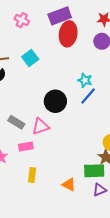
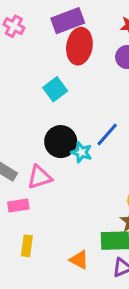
cyan square: (30, 58) -> (55, 89), moved
cyan star: (85, 80) -> (82, 152), moved

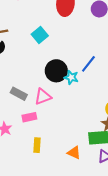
cyan square: (55, 89) -> (40, 35), moved

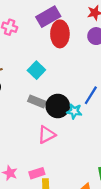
gray rectangle: (19, 94) -> (37, 101), moved
pink rectangle: (29, 117) -> (37, 173), moved

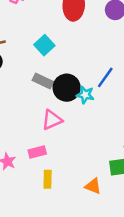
pink rectangle: (37, 173) -> (37, 152), moved

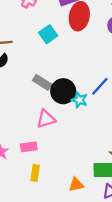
cyan square: (44, 45) -> (48, 34), moved
orange triangle: (93, 186) -> (76, 185), turned -42

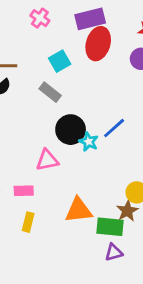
gray rectangle: (42, 82) -> (50, 92), moved
orange triangle: (76, 185) -> (79, 210), moved, size x1.5

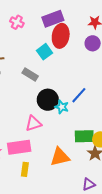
cyan square: (60, 61) -> (44, 52), moved
pink rectangle: (24, 191) -> (19, 147), size x1.6
green rectangle: (110, 227) -> (84, 136), moved

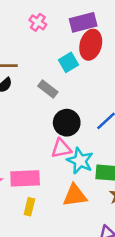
cyan star: (62, 107) -> (80, 161), moved, size x1.5
pink triangle: (33, 123) -> (61, 149), moved

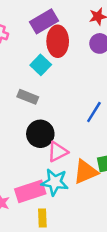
black circle: (67, 123) -> (40, 134), moved
cyan star: (80, 161) -> (55, 182), moved
orange triangle: (75, 195) -> (86, 172), moved

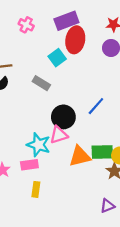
black circle: (40, 134) -> (63, 117), moved
cyan star: (55, 182) -> (39, 145), moved
pink rectangle: (30, 191) -> (29, 165), size x0.7

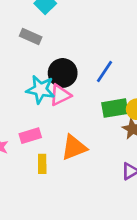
blue line: (96, 106) -> (105, 71), moved
cyan star: (39, 145) -> (40, 90), moved
orange triangle: (80, 156) -> (74, 147), moved

